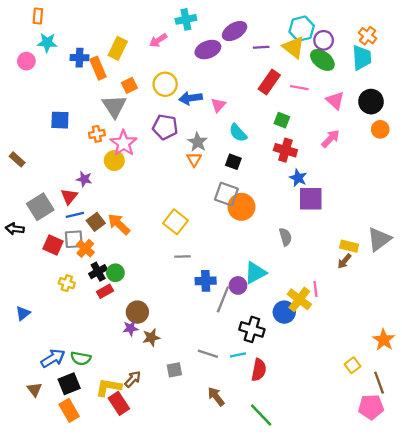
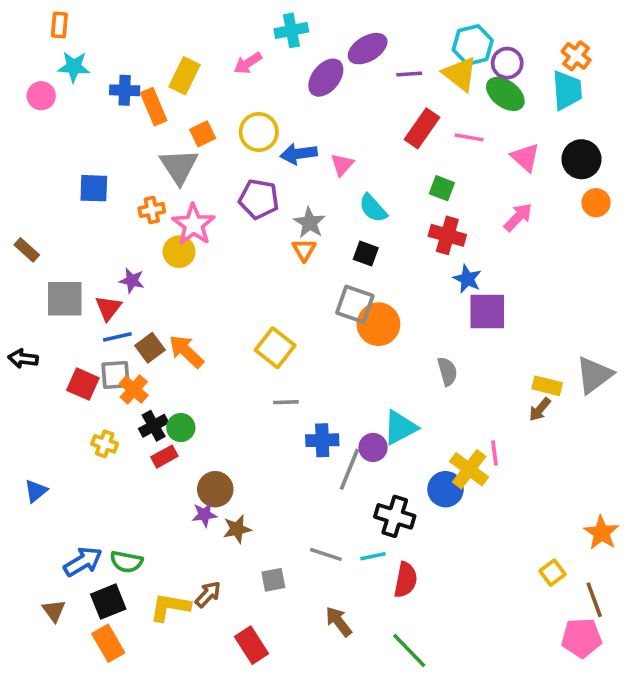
purple ellipse: (208, 50) -> (326, 78), turned -30
gray square: (40, 207) -> (65, 299), moved, turned 32
red rectangle: (119, 403) -> (252, 645), moved

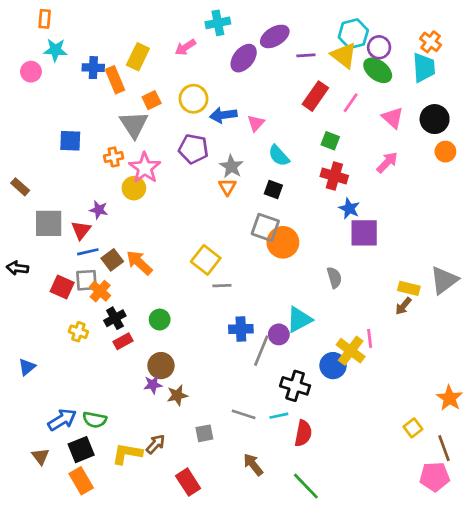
pink line: (469, 137) -> (351, 103), turned -65
gray line: (286, 402) -> (222, 286), moved
green circle: (181, 428) -> (160, 320), moved

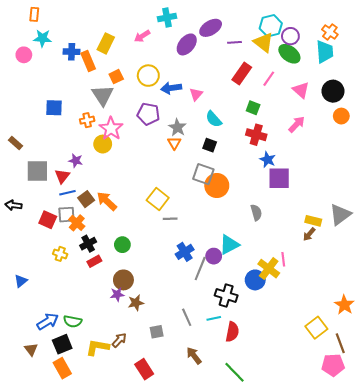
blue cross: (241, 329) -> (185, 252), turned -30
gray line: (244, 414) -> (187, 317), turned 48
yellow square: (413, 428) -> (316, 328), size x1.5

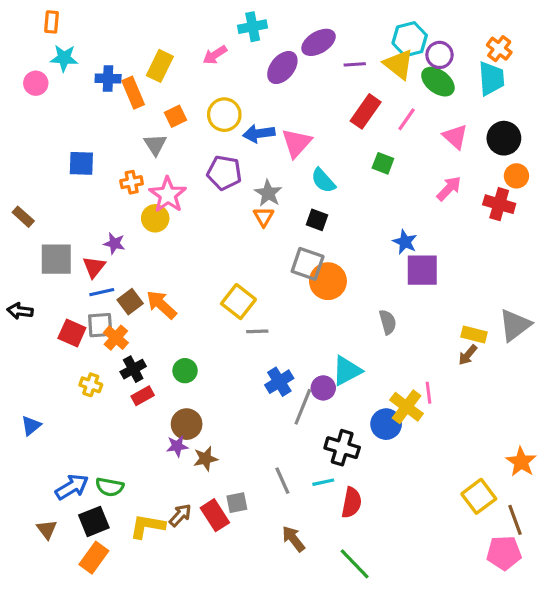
pink triangle: (196, 94) -> (297, 143), size x1.5
gray triangle: (103, 95) -> (155, 144), size x0.7
red cross: (256, 135) -> (499, 204), moved
orange rectangle: (62, 368) -> (94, 558), turned 66
red rectangle: (144, 369) -> (215, 515), moved

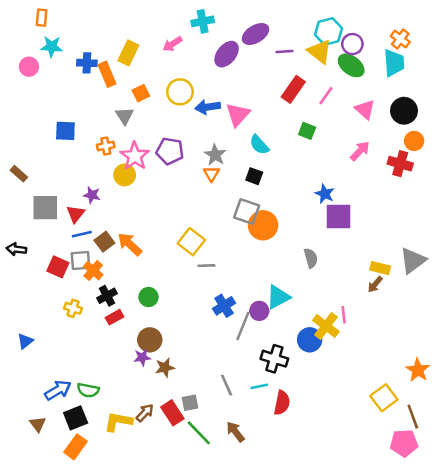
purple pentagon: (224, 173) -> (170, 151), moved
green line: (355, 564) -> (199, 433), moved

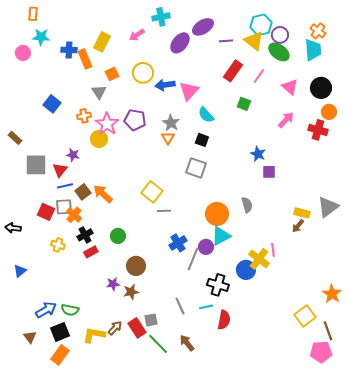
blue square: (65, 131) -> (52, 104), turned 36
purple square: (339, 216) -> (269, 172), size x0.6
orange circle: (263, 225) -> (217, 214), moved
black arrow: (16, 249) -> (13, 228), moved
brown circle: (150, 340) -> (136, 266), moved

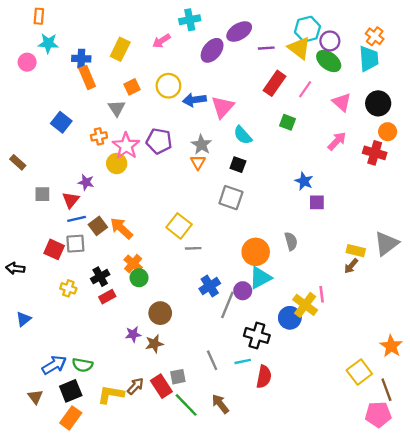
orange rectangle: (85, 59) -> (87, 77), moved
gray square: (36, 165) -> (42, 194), size x0.6
orange cross: (74, 215) -> (133, 264), moved

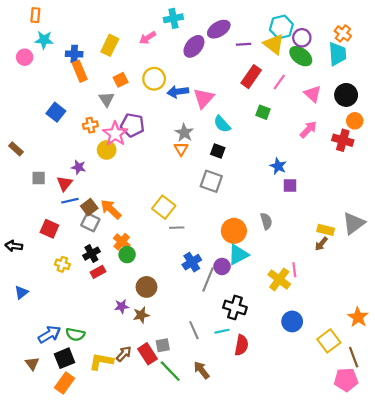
purple pentagon: (159, 141) -> (132, 125), moved
gray square: (75, 244) -> (90, 222), moved, turned 30
blue circle: (290, 318) -> (292, 321), moved

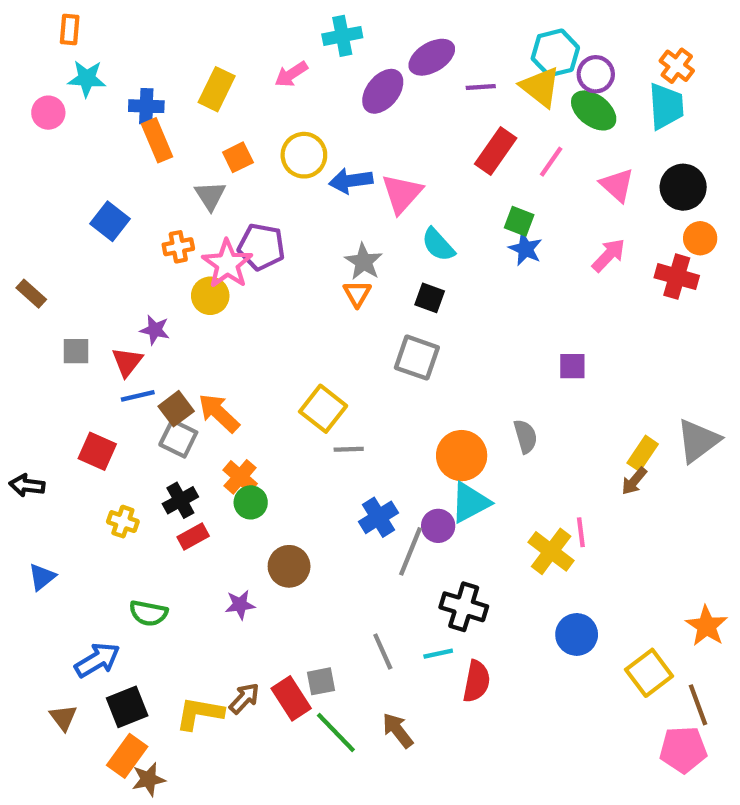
blue star: (278, 166) -> (525, 249), moved
yellow rectangle: (326, 230) -> (643, 453), turned -70
brown star: (141, 315) -> (148, 779), moved
green semicircle: (75, 334) -> (148, 613), moved

